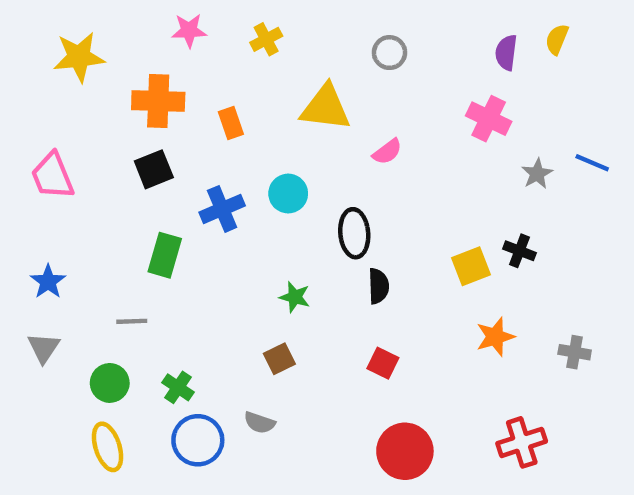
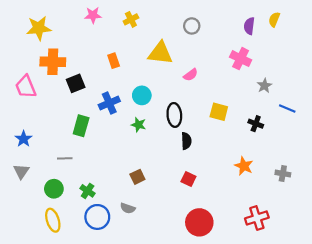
orange cross: (158, 101) -> (53, 62), moved
blue line: (592, 163) -> (287, 108), moved
yellow square: (471, 266) -> (219, 112), moved, turned 36
green star: (295, 297) -> (139, 125), moved
orange star: (495, 337) -> (244, 166), turned -30

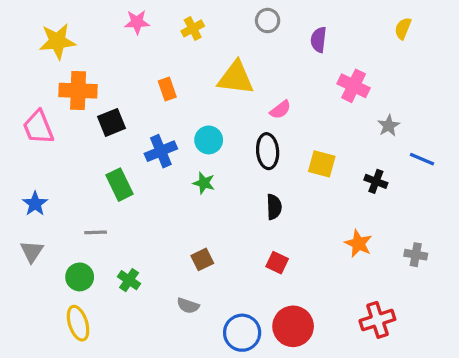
gray circle: (192, 26) -> (268, 21), moved
purple semicircle: (249, 26) -> (319, 40), moved
black ellipse: (174, 115) -> (268, 151), moved
green rectangle: (81, 126) -> (119, 185), turned -42
blue circle: (97, 217) -> (242, 333), moved

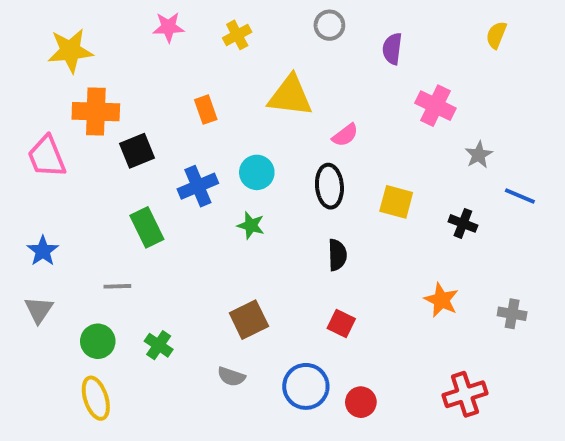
brown square: (202, 259) -> (249, 320), size x1.4
red circle: (293, 326) -> (361, 402), size x0.6
blue circle: (242, 333) -> (306, 386), moved

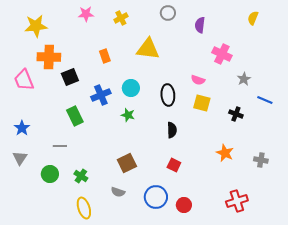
pink semicircle: (345, 135) -> (198, 80), moved, turned 56
yellow ellipse: (96, 398) -> (84, 208), moved

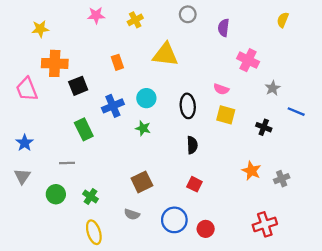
yellow star: (36, 26) -> (40, 29), size x0.7
gray cross: (261, 160) -> (282, 179), moved, turned -32

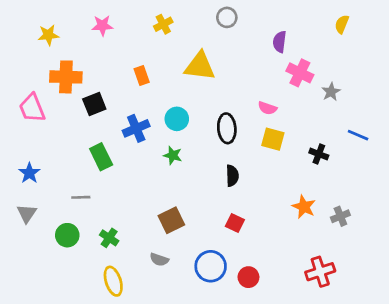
pink star: (96, 15) -> (102, 26), moved
purple semicircle: (223, 28) -> (280, 42), moved
gray star: (273, 88) -> (331, 92), moved

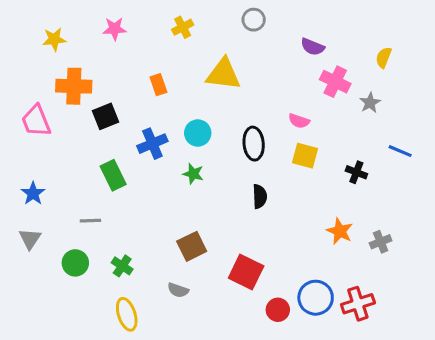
yellow semicircle: (342, 24) -> (384, 57), moved
purple semicircle: (280, 42) -> (313, 47), turned -75
red square: (235, 223) -> (246, 272), moved, size x1.6
blue circle: (211, 266) -> (316, 298), moved

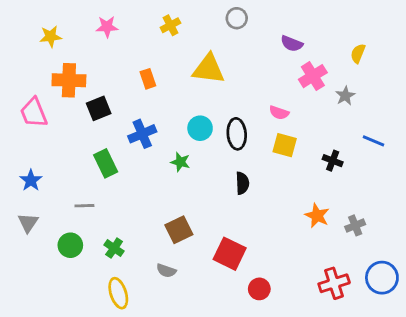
pink cross: (335, 82) -> (313, 76), turned 32
cyan circle: (198, 133) -> (200, 128), moved
blue circle: (316, 298) -> (382, 278), moved

